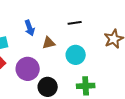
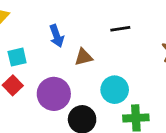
cyan circle: (76, 55) -> (115, 90), moved

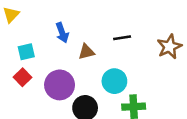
black line: (120, 29) -> (122, 38), moved

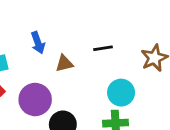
cyan circle: (114, 81) -> (121, 93), moved

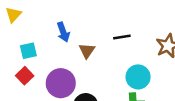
brown triangle: (64, 63) -> (87, 51), turned -42

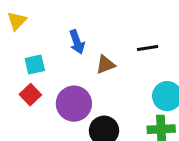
brown triangle: (87, 51) -> (106, 64), turned 35

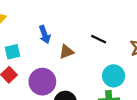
black line: (148, 48) -> (99, 39), turned 35

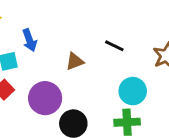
blue arrow: (45, 35) -> (30, 40), moved

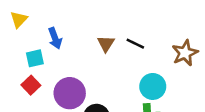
brown triangle: (75, 61) -> (106, 44), moved, turned -36

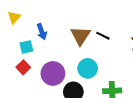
brown triangle: (106, 44) -> (80, 36), size x1.5
cyan circle: (153, 86) -> (88, 68), moved

